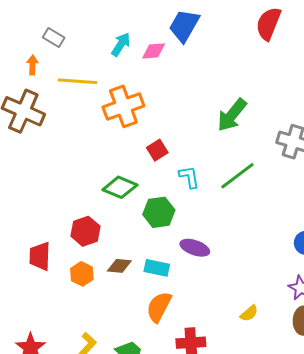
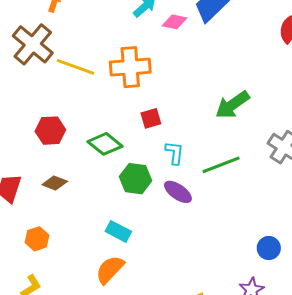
yellow line: (77, 81) -> (76, 67), moved
red hexagon: (85, 231) -> (50, 131), moved
purple ellipse: (195, 248) -> (178, 192), moved
brown diamond: (119, 266) -> (55, 183), moved
orange hexagon: (82, 274) -> (37, 239), moved

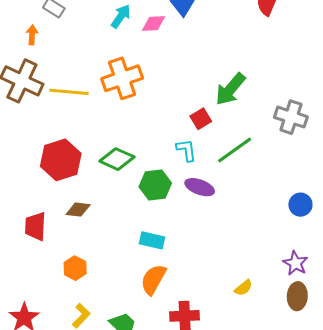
red square: (151, 118) -> (201, 119), moved
red hexagon: (50, 131) -> (61, 160), size x1.4
blue circle: (269, 248) -> (300, 205), moved

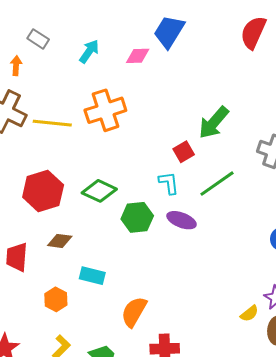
cyan arrow: (121, 16) -> (89, 51), moved
cyan rectangle: (152, 240) -> (92, 276), moved
yellow semicircle: (243, 288) -> (249, 314), moved

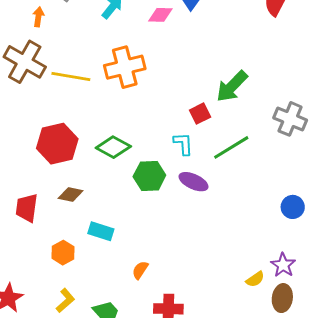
orange semicircle: (134, 312) -> (140, 270), size x0.6

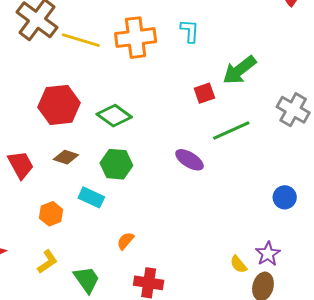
cyan L-shape: (183, 144) -> (190, 31), moved
green hexagon: (149, 176) -> (116, 164), moved
red trapezoid: (27, 208) -> (21, 165), turned 136
yellow semicircle: (255, 279) -> (238, 264), turned 78

